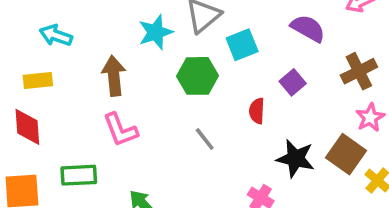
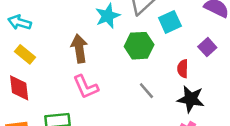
cyan arrow: (56, 35) -> (19, 22), moved
yellow rectangle: (38, 81) -> (25, 54), turned 48
black star: (295, 158) -> (191, 99), moved

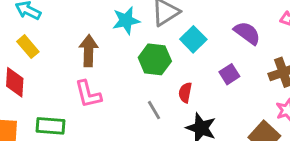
cyan square: (170, 22) -> (193, 39), turned -30
red semicircle: (183, 69) -> (185, 93), moved

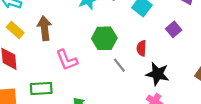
brown arrow: (89, 51) -> (44, 28), moved
green hexagon: (155, 59) -> (104, 38), moved

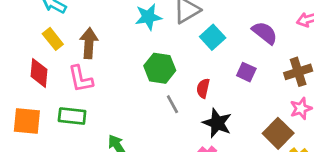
purple square: (174, 29) -> (246, 72), turned -35
pink L-shape: (67, 60) -> (81, 79), moved

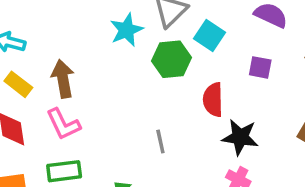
green hexagon: (160, 68) -> (171, 59), moved
red semicircle: (203, 88) -> (213, 100), size x1.4
gray line: (172, 104) -> (160, 141), moved, turned 30

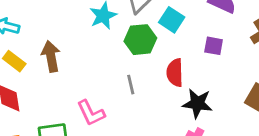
pink L-shape: (63, 124) -> (91, 113), moved
gray line: (160, 141) -> (131, 85), moved

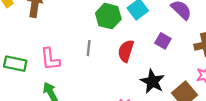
black star: (197, 103) -> (152, 81), moved

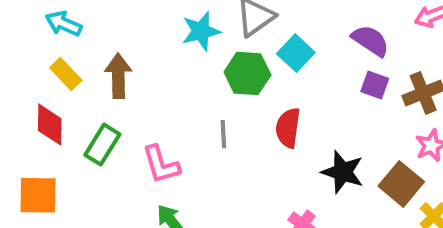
purple square: (163, 41) -> (375, 85), moved
green rectangle: (15, 64) -> (102, 145), moved, turned -60

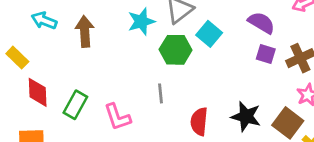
yellow rectangle: (66, 74) -> (17, 58), moved
brown arrow: (118, 76) -> (85, 31), moved
red semicircle: (288, 128) -> (199, 122), moved

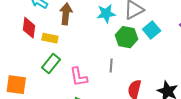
yellow rectangle: (17, 58) -> (50, 38), moved, turned -42
red diamond: (38, 92) -> (29, 28), moved

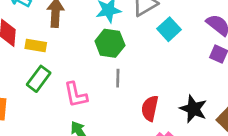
green hexagon: (127, 37) -> (110, 43), moved

